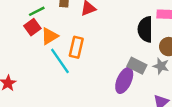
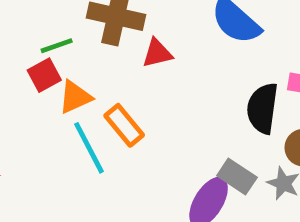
orange rectangle: (76, 47) -> (124, 125), turned -60

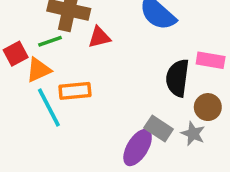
green line: (57, 46) -> (50, 41), moved
orange rectangle: (124, 125) -> (75, 91), turned -56

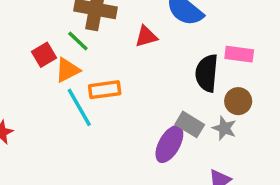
red triangle: (99, 37) -> (146, 36), moved
green line: (50, 41) -> (78, 41), turned 65

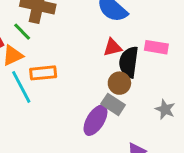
red triangle: (146, 36) -> (113, 47), moved
brown circle: (238, 101) -> (119, 83), moved
gray star: (224, 128) -> (165, 109), moved

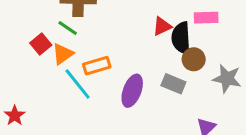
brown circle: (119, 83) -> (194, 59), moved
gray star: (165, 109) -> (227, 79), size x1.4
purple ellipse: (95, 120) -> (132, 91), moved

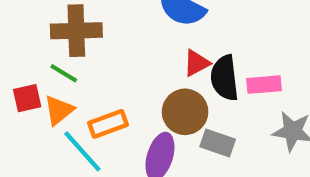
pink rectangle: (206, 18) -> (264, 85), moved
red square: (41, 44) -> (27, 98), turned 30
brown circle: (194, 59) -> (185, 112), moved, size x1.4

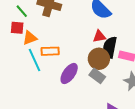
green line: (64, 73) -> (22, 11), moved
brown circle: (185, 112) -> (99, 59), moved

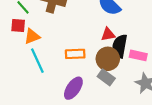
orange rectangle: (50, 51) -> (75, 54), moved
purple ellipse: (69, 74) -> (73, 88), moved

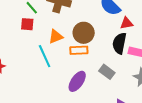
red triangle: (108, 34) -> (127, 23), moved
orange triangle: (32, 36) -> (56, 37), moved
brown circle: (108, 59) -> (84, 33), moved

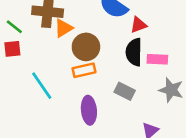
orange triangle: (56, 37) -> (64, 28), moved
purple ellipse: (77, 81) -> (89, 110), turned -30

